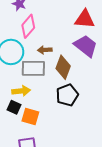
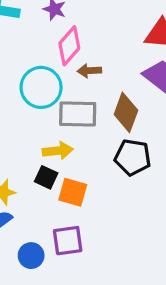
brown arrow: (45, 50) -> (89, 71), moved
black pentagon: (67, 95) -> (133, 157), turned 30

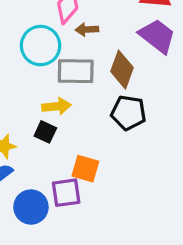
orange square: (73, 192) -> (85, 169), moved
blue circle: (31, 256) -> (31, 207), size x1.4

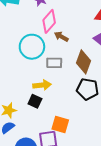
brown arrow: (87, 30) -> (61, 37), turned 32
gray rectangle: (76, 71) -> (54, 63), size x0.7

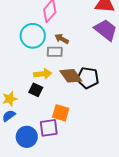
brown arrow: (61, 37) -> (62, 39), moved
brown diamond: (83, 62) -> (71, 76), moved, turned -55

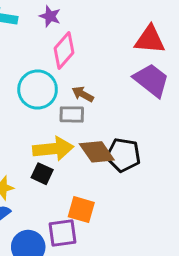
yellow arrow: (43, 74) -> (53, 149), size x1.4

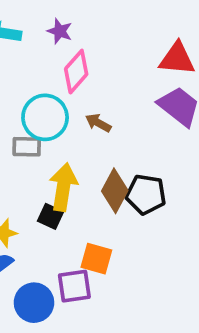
gray rectangle: (72, 114) -> (27, 147), moved
yellow arrow: (53, 149) -> (63, 187), turned -75
brown diamond: (97, 152) -> (115, 191), turned 63

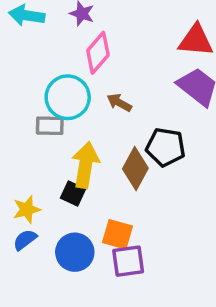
black pentagon: (146, 194) -> (166, 147), moved
purple square: (74, 286) -> (128, 261), moved
blue circle: (34, 303) -> (75, 252), moved

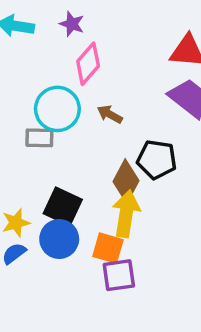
yellow arrow: (85, 165) -> (126, 214), moved
black square: (73, 193) -> (63, 206), size x1.5
blue circle: (75, 252) -> (59, 239), moved

